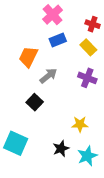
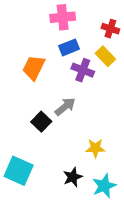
pink cross: (53, 15) -> (63, 17), turned 36
gray arrow: (48, 76) -> (65, 107), moved
purple cross: (87, 78) -> (83, 70), moved

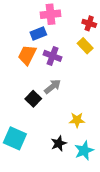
blue rectangle: (69, 47) -> (38, 34), moved
purple cross: (83, 70) -> (53, 56), moved

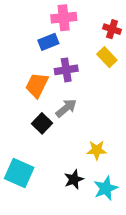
orange trapezoid: (27, 55) -> (37, 85), moved
purple cross: (53, 56) -> (66, 70), turned -30

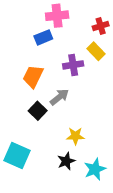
red cross: (112, 29) -> (101, 26), turned -35
purple cross: (66, 70) -> (73, 65), moved
yellow star: (97, 150) -> (75, 136), moved

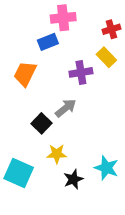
orange trapezoid: (33, 76) -> (25, 74), moved
yellow star: (75, 136) -> (57, 154), moved
cyan star: (95, 169) -> (106, 168), moved, turned -30

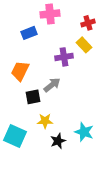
blue rectangle: (48, 42) -> (29, 33), moved
orange trapezoid: (25, 74) -> (20, 71), moved
black square: (42, 123) -> (33, 97), turned 35

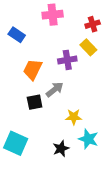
blue rectangle: (29, 33) -> (17, 35), moved, turned 56
orange trapezoid: (20, 71) -> (33, 69), moved
yellow star: (45, 121) -> (74, 117), moved

